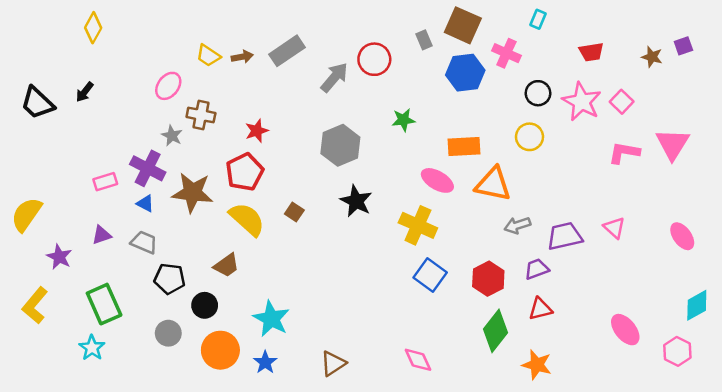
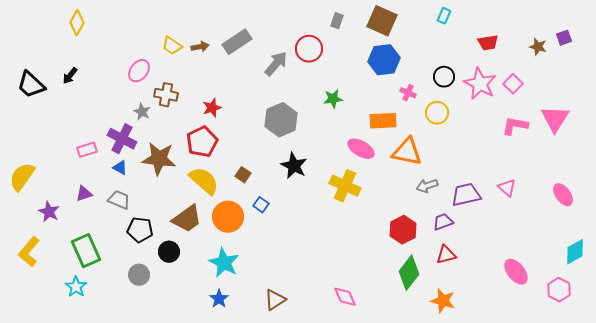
gray rectangle: (424, 40) -> (337, 21), moved, turned 42
pink cross: (506, 53) -> (408, 93), moved, size x0.7
brown trapezoid: (226, 265) -> (187, 219), size x1.4
blue square: (430, 275) -> (261, 205), moved, size x0.6
orange circle: (220, 350) -> (228, 217), moved

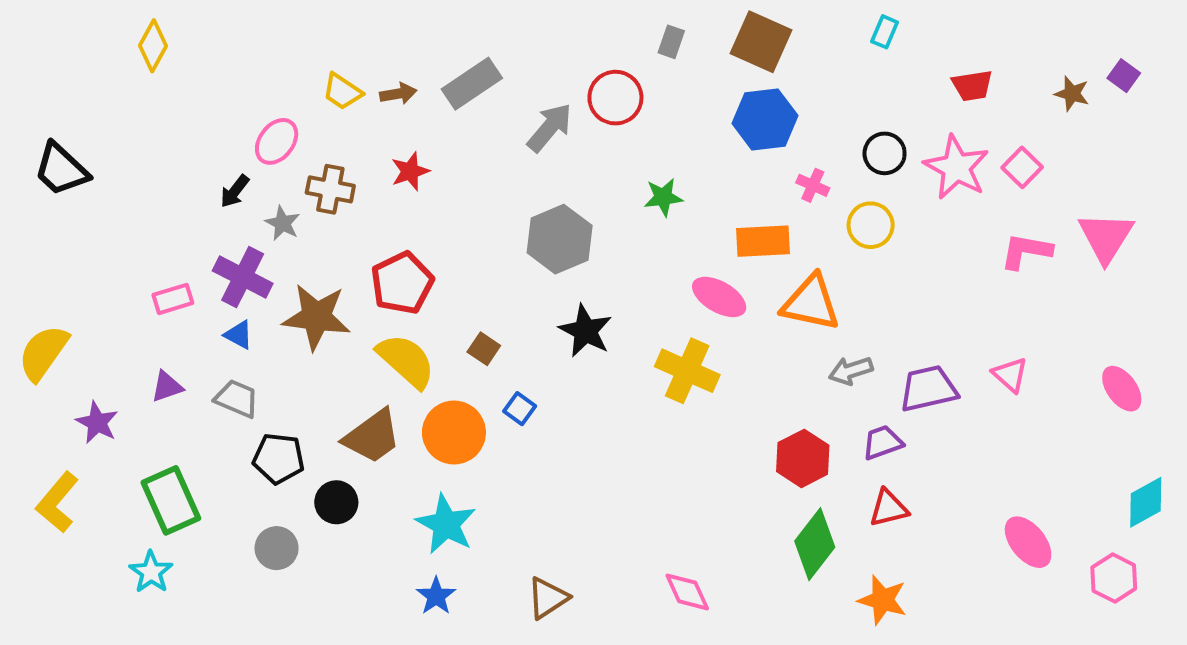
purple square: (564, 38) -> (1124, 76), turned -35
black arrow: (70, 76) -> (235, 191), moved
red star: (212, 108) -> (410, 171), moved

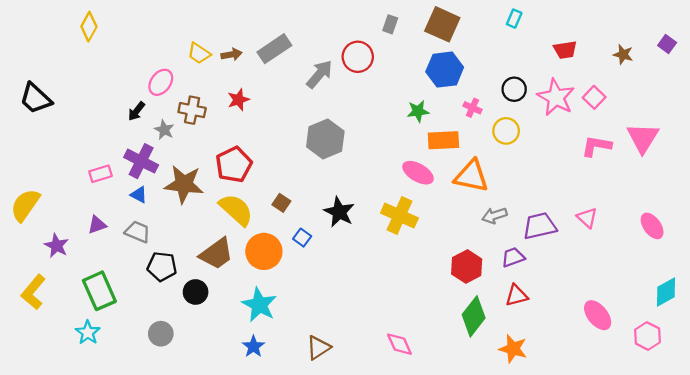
purple square: (1124, 76) -> (667, 44), moved
green star: (663, 197) -> (418, 111), moved
black star: (586, 331) -> (339, 212), moved
gray circle: (277, 548) -> (161, 334), moved

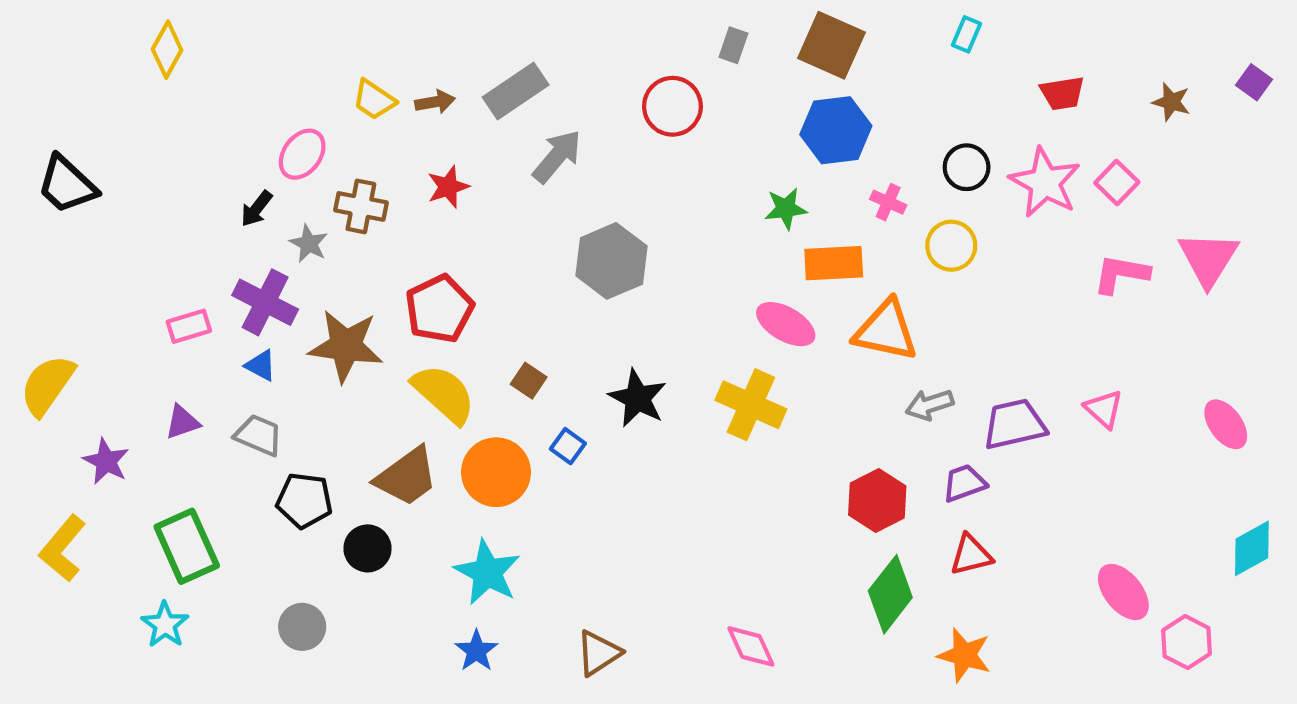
gray arrow: (320, 74) -> (557, 156), moved
pink hexagon: (647, 336) -> (1187, 642), moved

